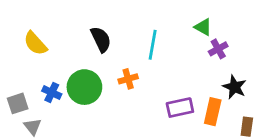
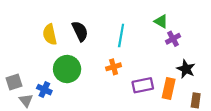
yellow semicircle: (35, 43) -> (50, 34), moved, turned 30
orange cross: (128, 79) -> (114, 67), moved
blue cross: (52, 93) -> (44, 90), moved

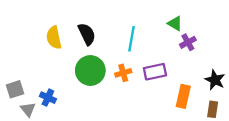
green circle: (67, 69) -> (90, 70), moved
black star: (186, 69) -> (215, 80), moved
purple rectangle: (143, 85) -> (155, 72), moved

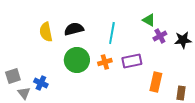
black semicircle: (87, 34) -> (74, 29), turned -78
black star: (215, 80) -> (183, 40), moved, turned -30

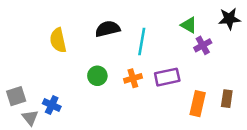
black semicircle: (74, 29) -> (108, 29), moved
black star: (183, 40) -> (229, 19), moved
green circle: (77, 60) -> (97, 76), size x0.6
brown rectangle: (181, 93) -> (227, 99), moved

